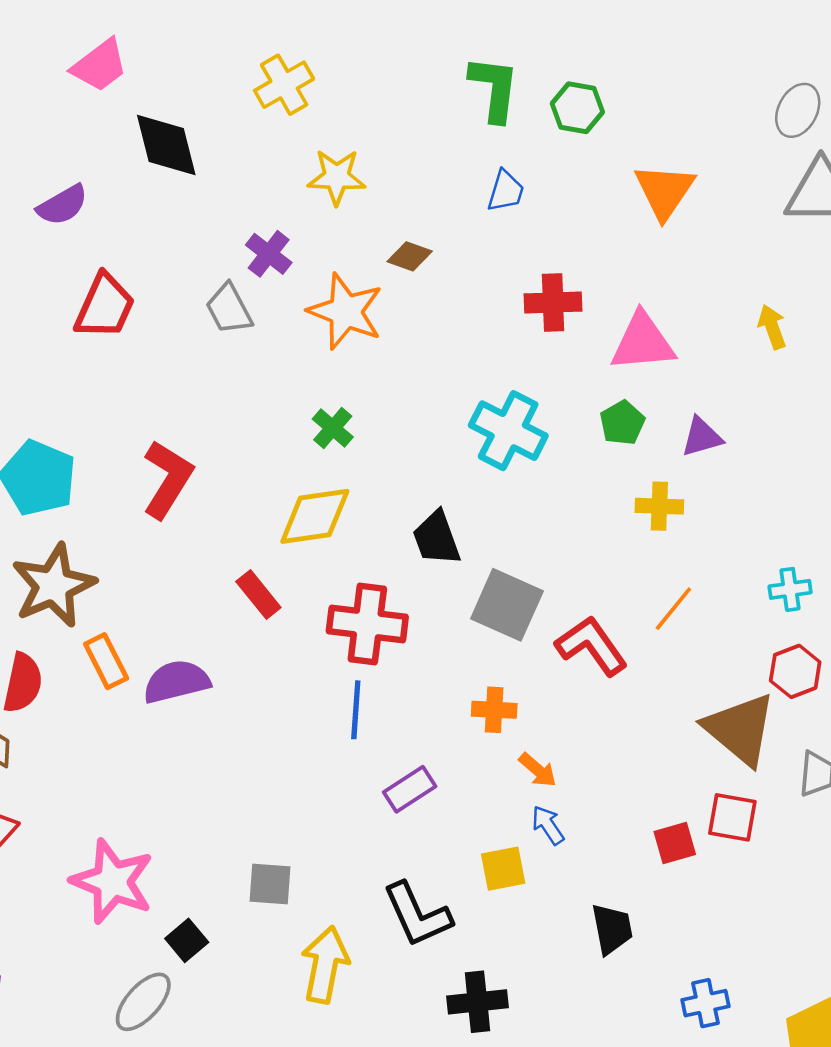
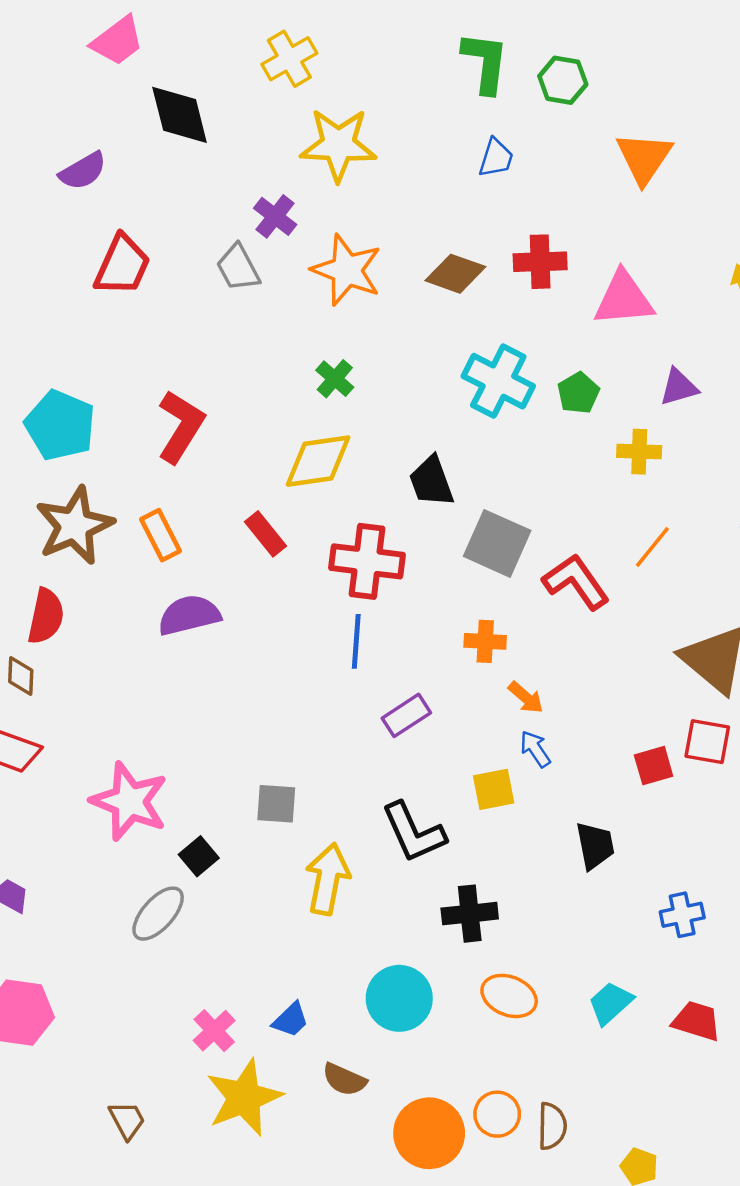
yellow star: (337, 177) -> (338, 145), size x1.4
brown diamond: (410, 256) -> (455, 274), moved, size x1.4
green pentagon: (622, 423) -> (578, 393), moved
orange rectangle: (106, 661) -> (160, 535), moved

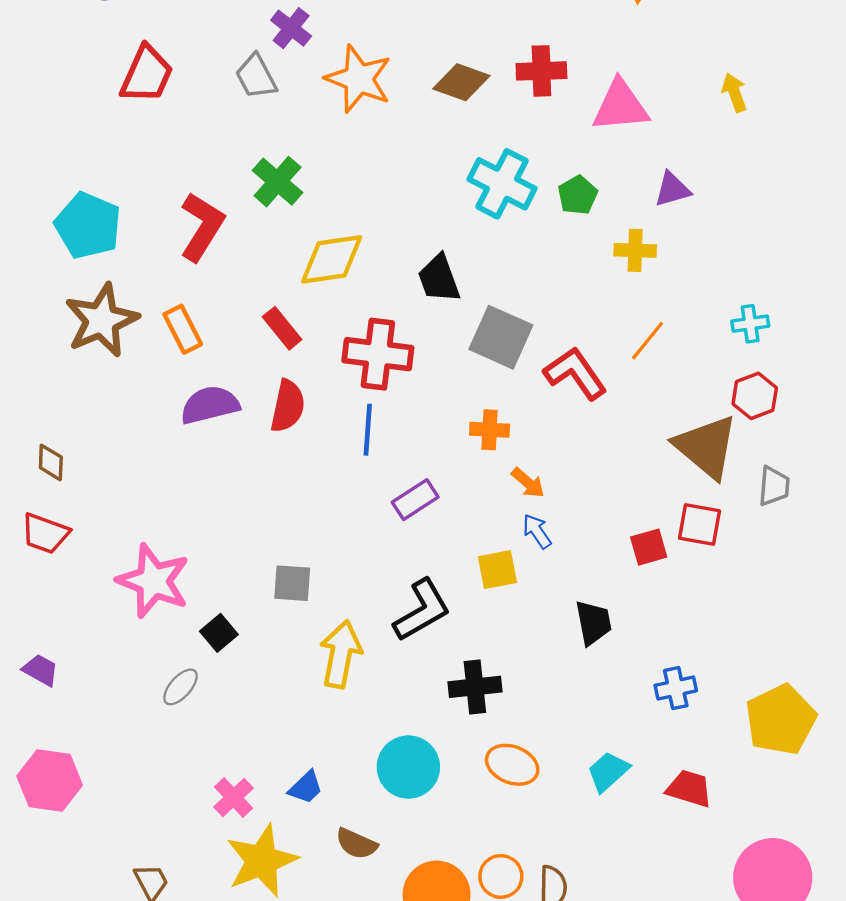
green cross: (335, 379) -> (278, 182), moved, size x1.4
red semicircle: (46, 616) -> (288, 406), moved
black L-shape: (414, 832) -> (422, 610), turned -96
gray ellipse: (158, 914) -> (180, 687), size x0.7

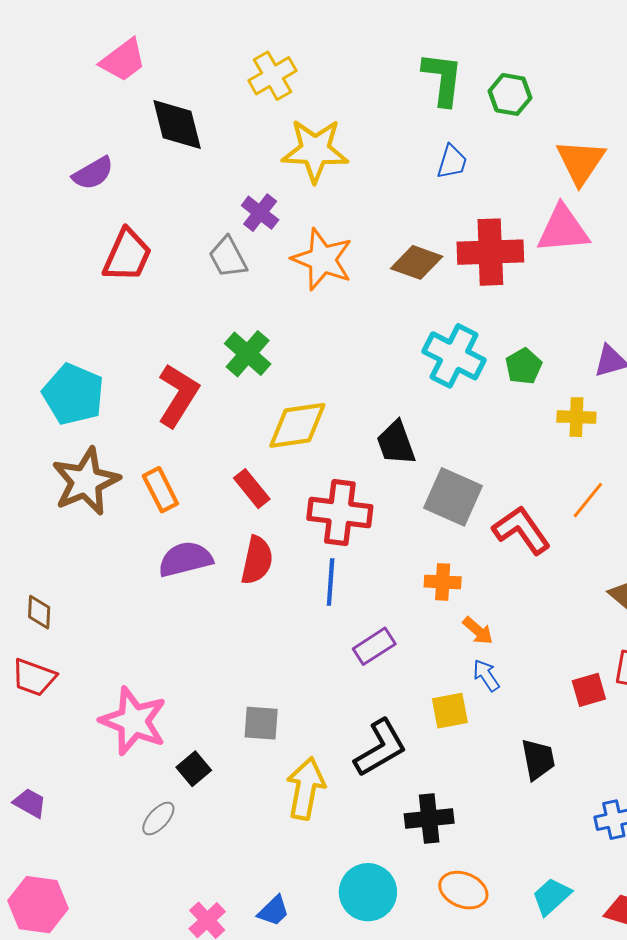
red cross: (541, 71) -> (490, 252), size x1.4
pink triangle: (620, 106) -> (563, 229), moved

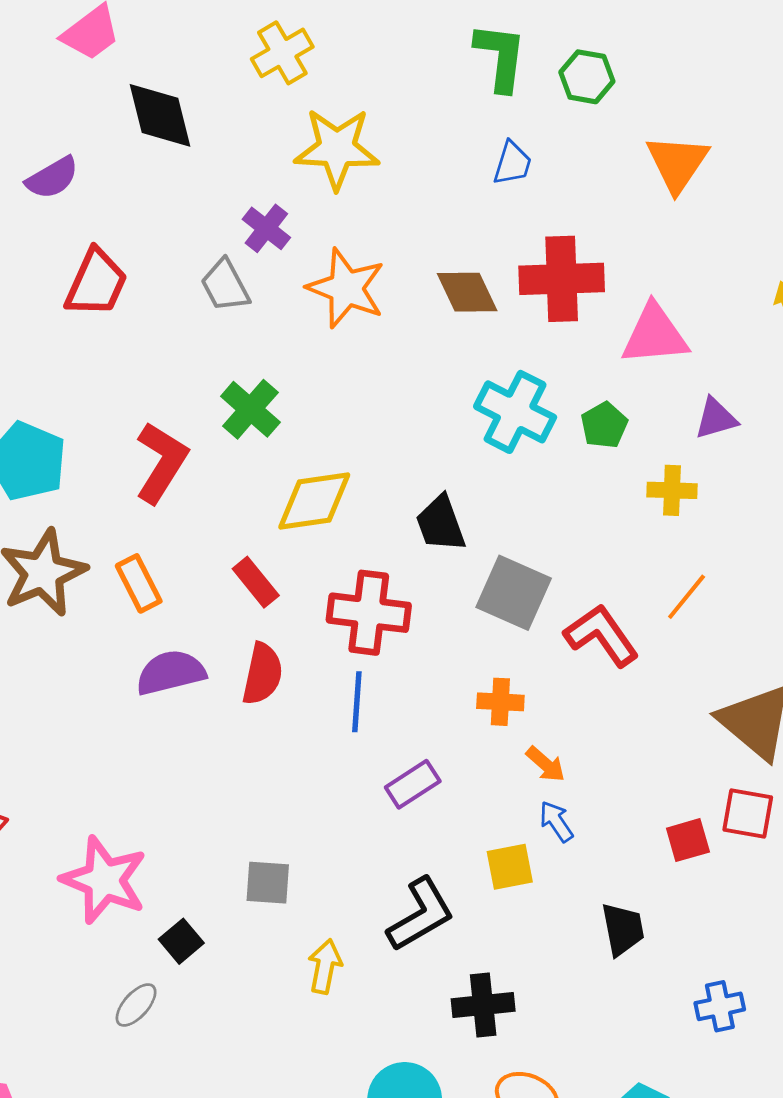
pink triangle: (563, 229) -> (655, 335), moved
brown diamond: (417, 262) -> (467, 292), turned 45
yellow arrow: (306, 788) -> (325, 966), size x0.7

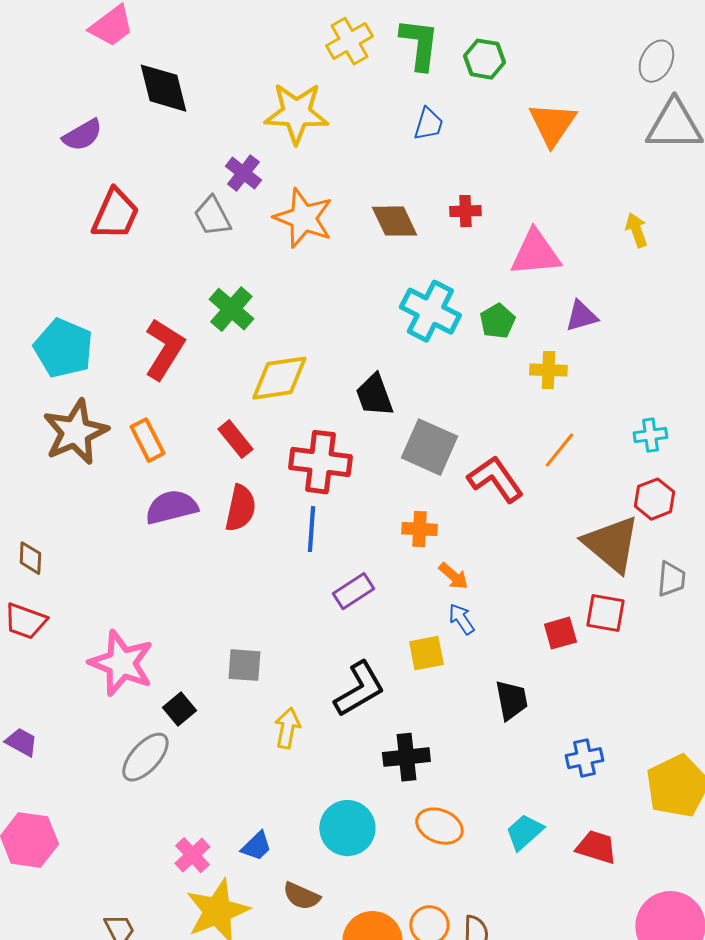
yellow cross: (282, 53) -> (349, 41), moved
red cross: (562, 279) -> (465, 211), size x0.5
gray ellipse: (136, 1005) -> (145, 757), size x1.5

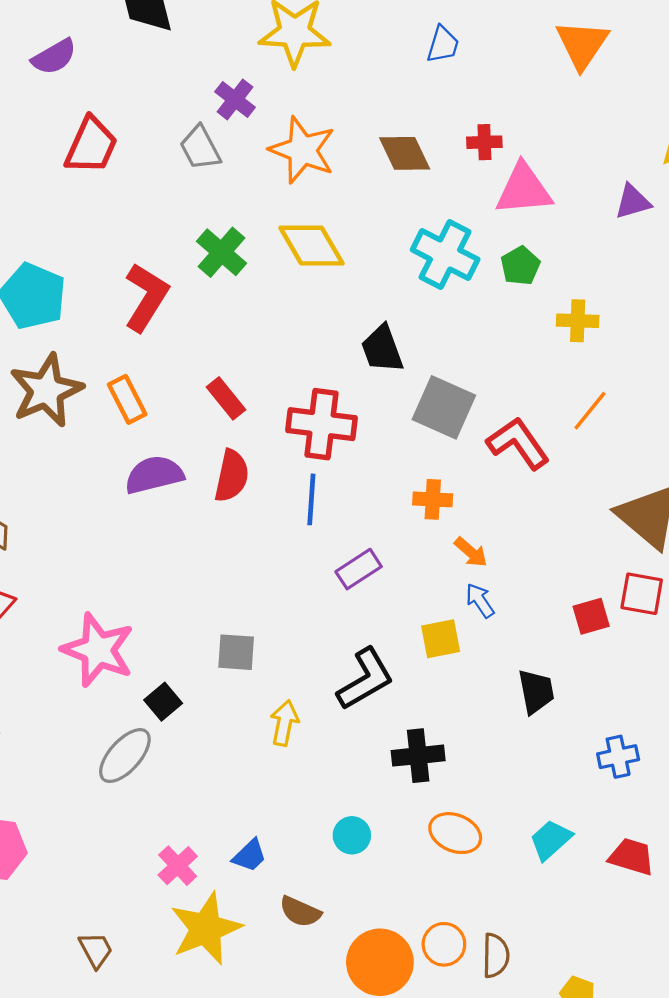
pink triangle: (535, 253) -> (524, 189), moved
purple triangle: (581, 316) -> (633, 202), moved
yellow diamond: (279, 378) -> (311, 246), moved, turned 68
cyan circle: (347, 828) -> (352, 835), size x0.6

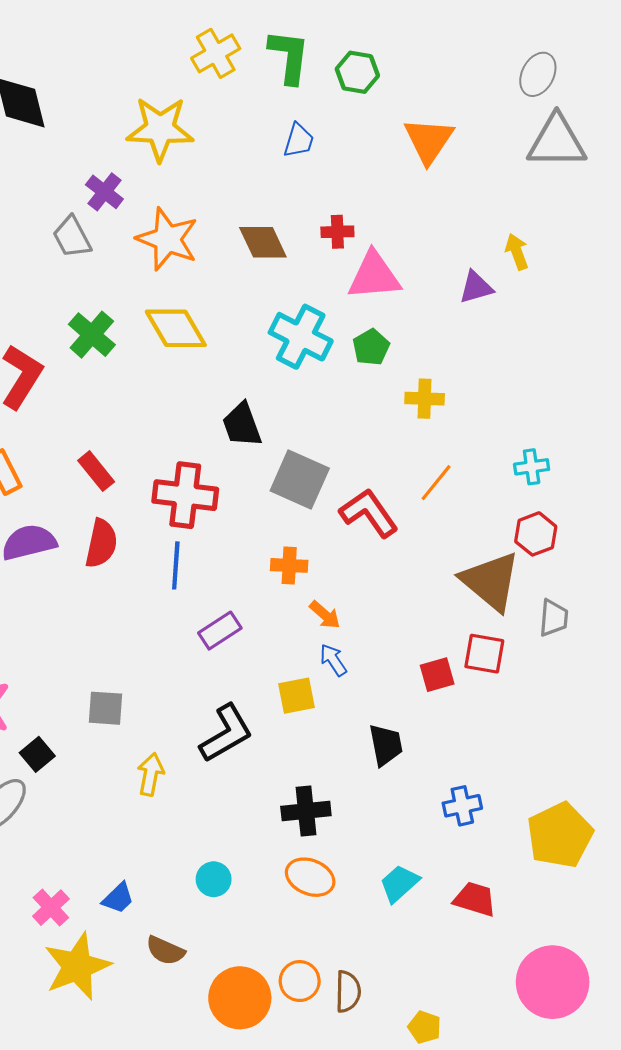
black cross: (418, 756) -> (306, 811), moved

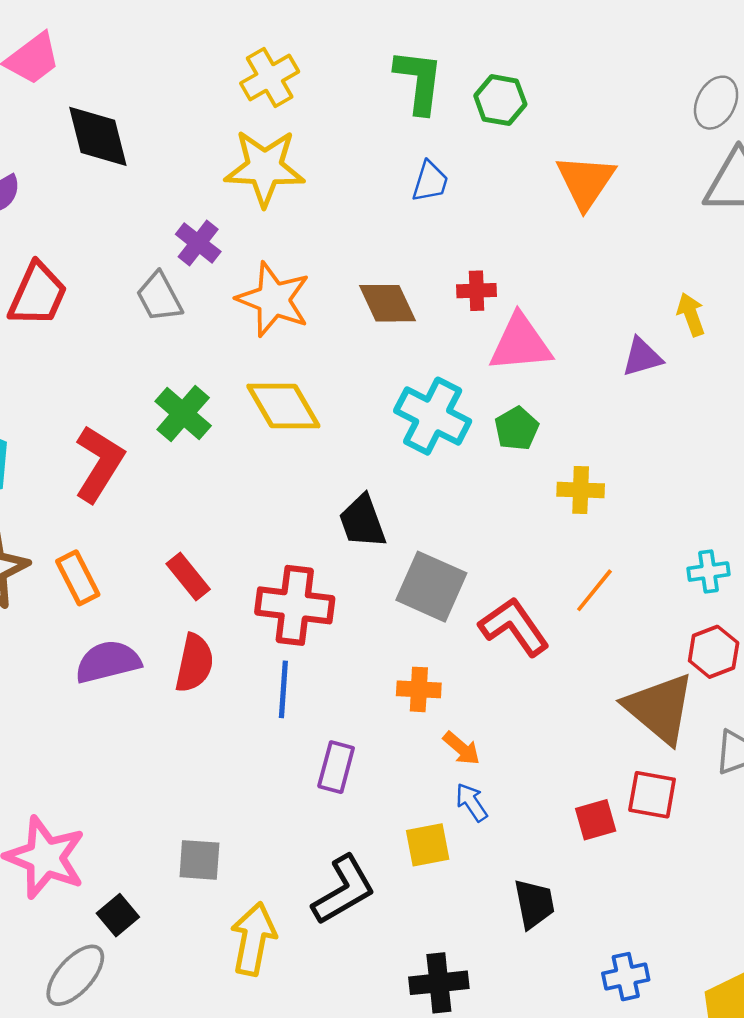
yellow cross: (216, 53) -> (270, 77), moved
purple rectangle: (220, 631) -> (336, 767), turned -42
yellow arrow: (151, 774) -> (253, 939), size x1.4

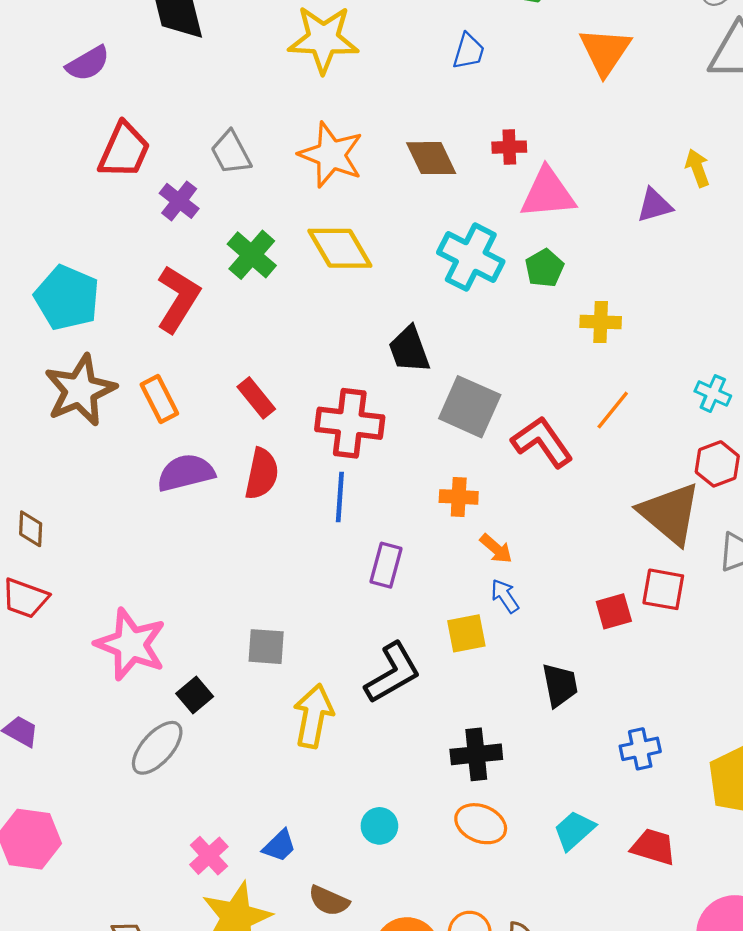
purple cross: (198, 243) -> (179, 201), moved
cyan cross: (708, 572) -> (713, 394), turned 32

